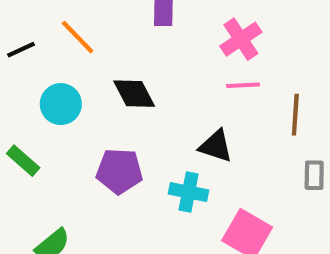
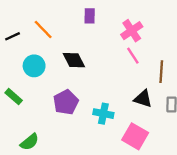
pink line: (243, 85) -> (133, 56), turned 60
black triangle: (216, 146) -> (143, 99), moved
purple pentagon: (119, 171) -> (66, 102), turned -30

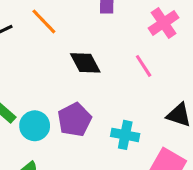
pink line: (133, 56) -> (144, 66), moved
cyan circle: (34, 66) -> (35, 126), moved

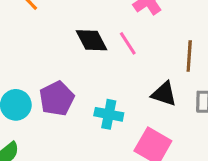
black diamond: (85, 63) -> (91, 40), moved

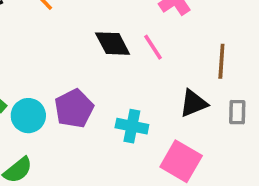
black triangle: (164, 94) -> (193, 103), turned -40

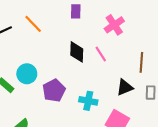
black diamond: (113, 44) -> (77, 52), turned 30
cyan circle: (28, 116) -> (27, 74), moved

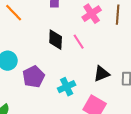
brown line: (141, 62) -> (118, 15), moved
cyan cross: (88, 101) -> (67, 87), turned -36

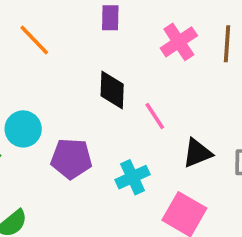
pink line: (79, 42) -> (155, 116), moved
purple pentagon: (34, 77) -> (71, 159), turned 30

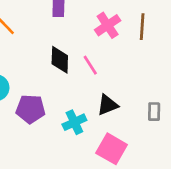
pink line: (155, 116) -> (90, 65), moved
black triangle: (197, 153) -> (108, 105), moved

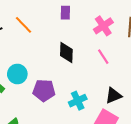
pink line: (90, 65) -> (103, 57), moved
black triangle: (108, 105) -> (114, 96), moved

